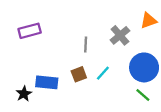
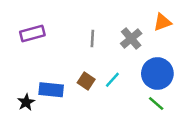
gray line: (86, 45) -> (92, 38), moved
brown square: (79, 74) -> (86, 81), turned -35

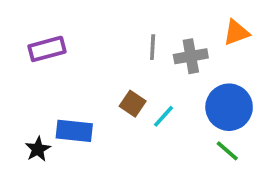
gray line: (92, 38) -> (153, 47), moved
gray cross: (131, 38) -> (191, 56), turned 30
brown square: (86, 81) -> (133, 104), moved

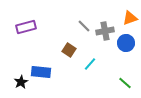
gray line: (153, 47) -> (84, 26), turned -48
brown square: (133, 104) -> (69, 50), moved
blue circle: (229, 107) -> (126, 43), moved, size x0.7

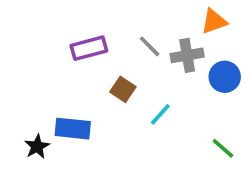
orange triangle: (130, 18) -> (214, 21), moved
purple rectangle: (26, 27) -> (89, 48), moved

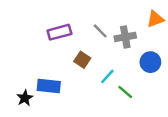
orange triangle: (214, 21) -> (155, 19), moved
blue circle: (225, 77) -> (150, 62), moved
green line: (223, 148) -> (125, 92), moved

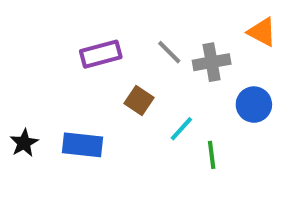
orange triangle: (155, 19) -> (262, 32), turned 48
green line: (125, 92) -> (212, 155), turned 42
black star: (25, 98) -> (24, 143), moved

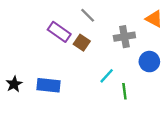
gray line: (169, 52) -> (88, 15), moved
purple rectangle: (101, 54) -> (59, 32), turned 50
brown square: (139, 101) -> (82, 43), moved

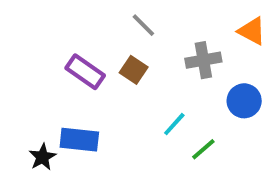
purple rectangle: (59, 32) -> (85, 72), moved
black star: (14, 84) -> (42, 157), moved
green line: (124, 91) -> (203, 149), turned 56

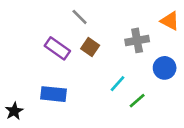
gray line: (143, 25) -> (80, 17), moved
black star: (42, 157) -> (14, 111), moved

